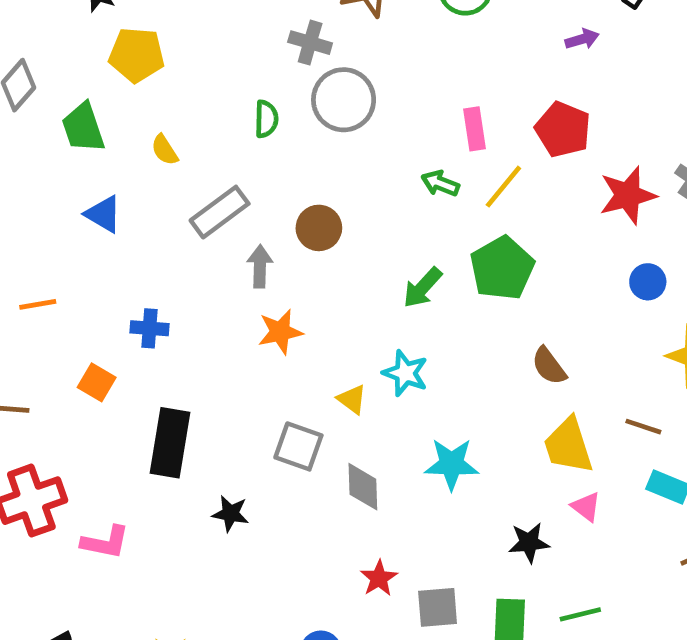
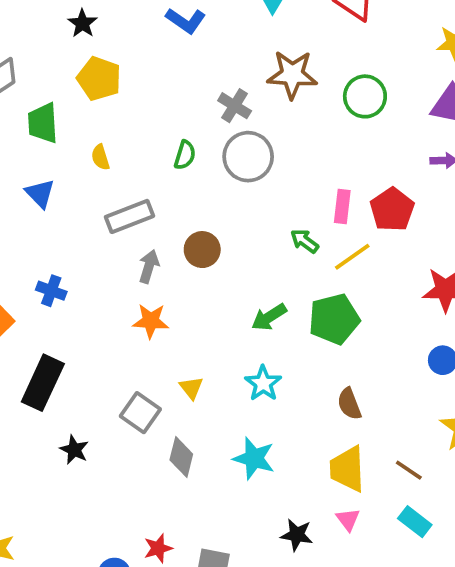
red pentagon: (563, 129) -> (392, 210), moved
cyan star: (405, 373) -> (263, 383), moved
red star: (379, 578) -> (158, 548), moved

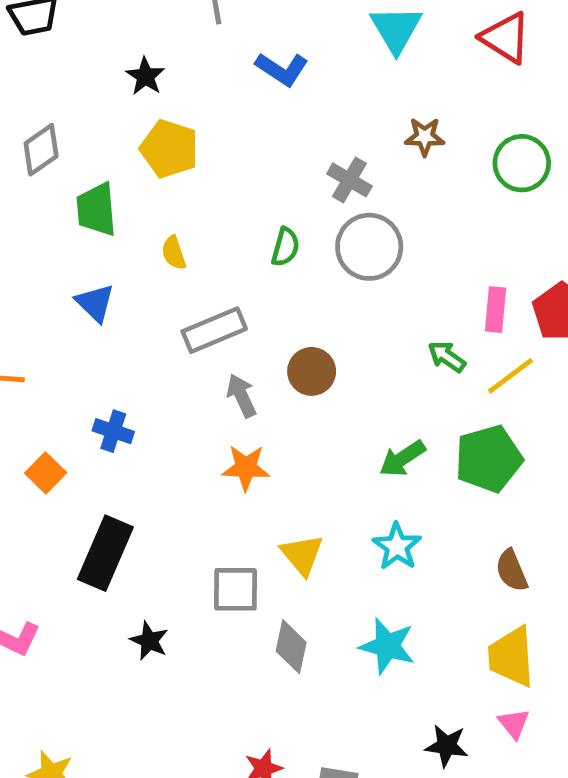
brown star: (292, 75) -> (425, 137), size x0.6
gray arrow: (149, 266) -> (242, 396), turned -40
yellow triangle: (191, 388) -> (302, 555), size x1.4
gray square: (140, 413) -> (235, 589), turned -33

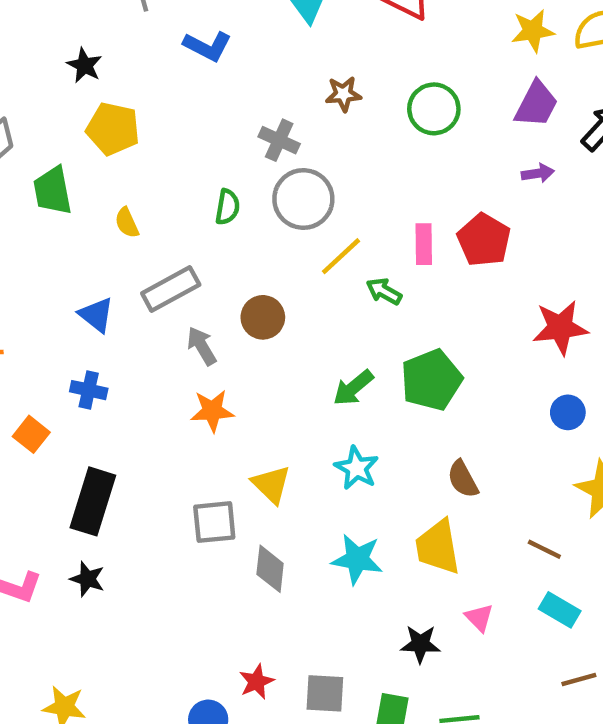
blue triangle: (95, 303) -> (96, 315), moved
yellow line: (510, 376) -> (341, 256), moved
black star: (149, 641) -> (87, 579), moved
yellow trapezoid: (511, 657) -> (438, 547), moved

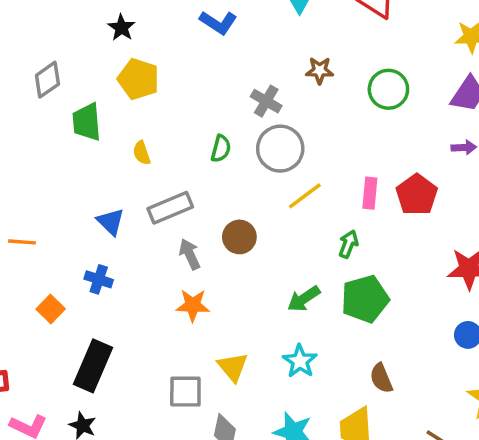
green arrow: (384, 291) -> (348, 244), moved, turned 76

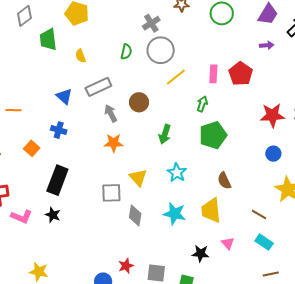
gray cross: (266, 101) -> (151, 23), turned 30
green arrow: (304, 299) -> (165, 134), moved, turned -36

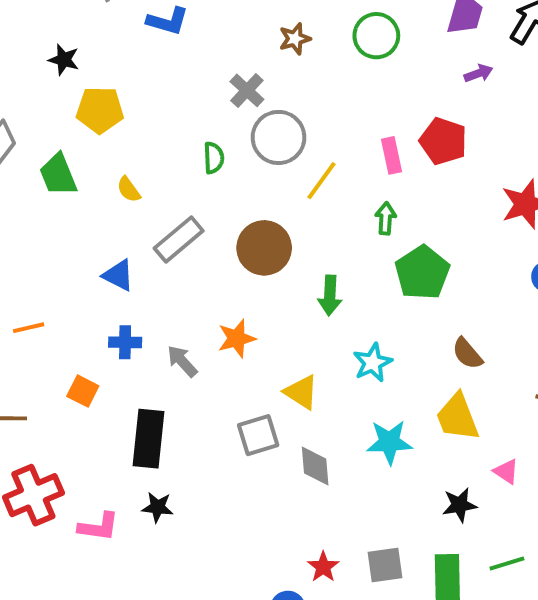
brown circle: (139, 102) -> (264, 248), size x1.4
gray arrow: (111, 113) -> (182, 361), moved
cyan star: (177, 173) -> (373, 363), turned 30

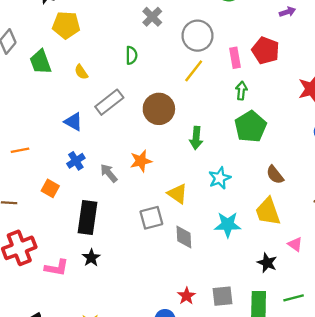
gray circle: (278, 137) -> (197, 36), moved
green arrow: (386, 218) -> (241, 91), moved
blue cross: (125, 342) -> (76, 161), turned -36
black star: (460, 505) -> (267, 263), turned 30
black star: (157, 507) -> (91, 258), turned 30

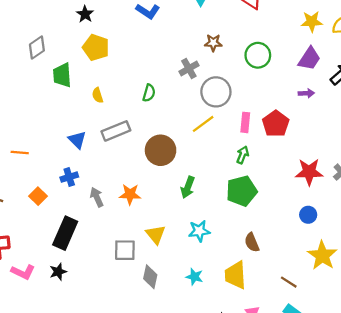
gray cross: (152, 17) -> (189, 68), moved
cyan star: (228, 225) -> (194, 277), size x0.7

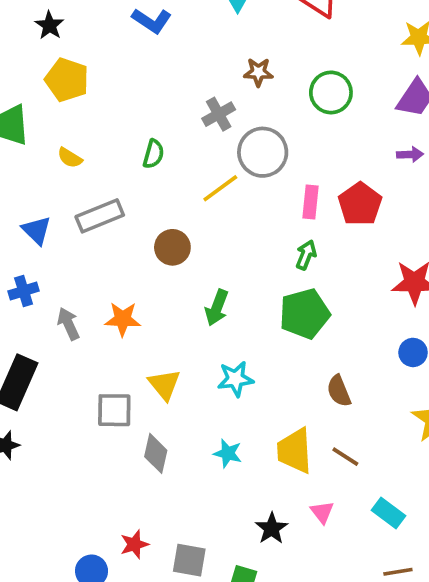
yellow semicircle: (98, 95) -> (70, 158), turned -40
yellow line: (203, 124) -> (220, 188), moved
brown circle: (161, 150) -> (172, 247), size x0.7
brown semicircle: (252, 242) -> (339, 391), moved
brown line: (289, 282) -> (345, 457), moved

